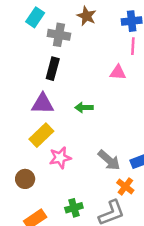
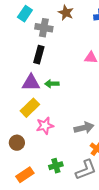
green arrow: (84, 108) -> (52, 84), moved
gray arrow: (109, 160) -> (84, 128), turned -54

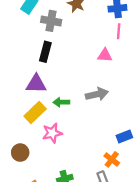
green arrow: (52, 84) -> (61, 102), moved
gray arrow: (84, 128) -> (97, 94), moved

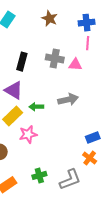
gray cross: (51, 21) -> (55, 58), moved
purple triangle: (36, 84) -> (14, 90), turned 30
orange cross: (112, 159) -> (90, 158), moved

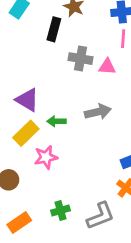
black rectangle: (22, 62) -> (54, 29), moved

